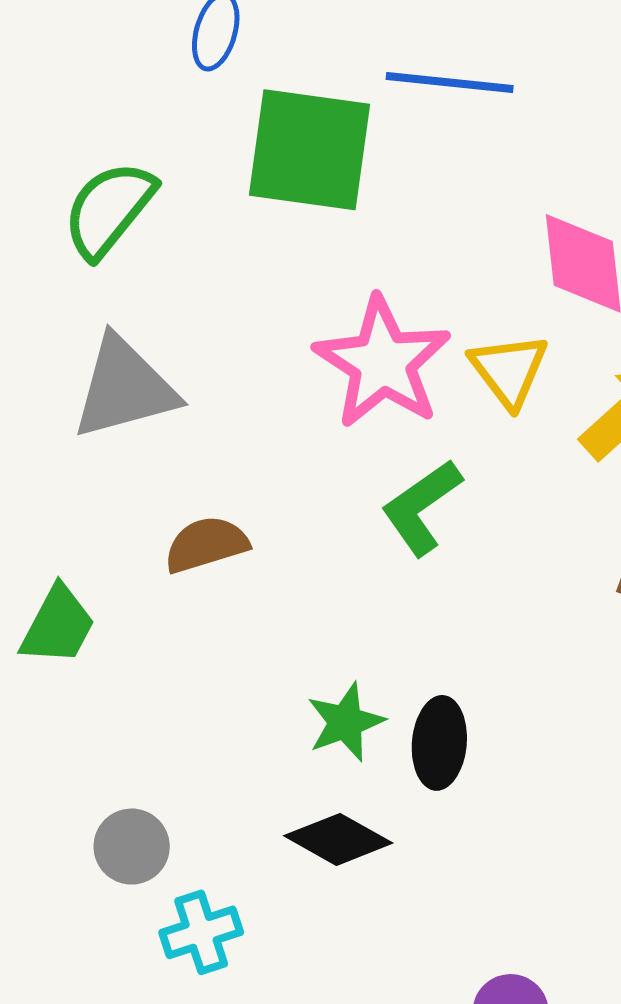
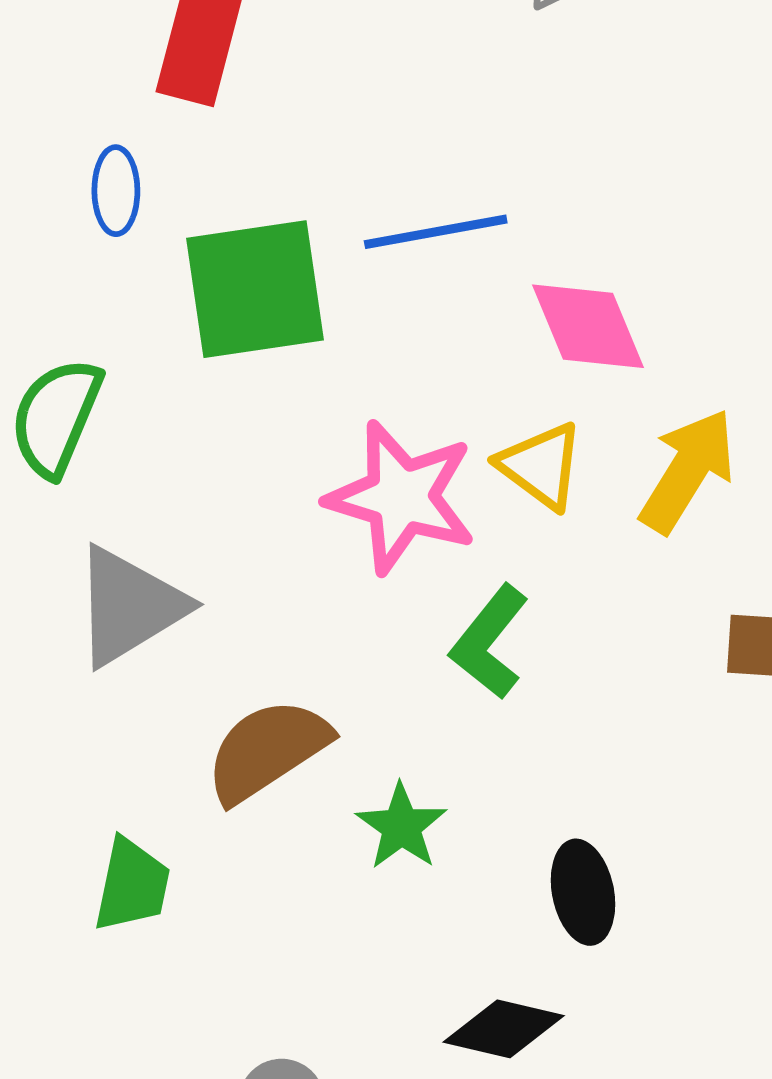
blue line: (450, 83) -> (436, 232), moved
brown semicircle: (206, 544) -> (267, 750), size x1.4
green star: (345, 722) -> (401, 827), moved

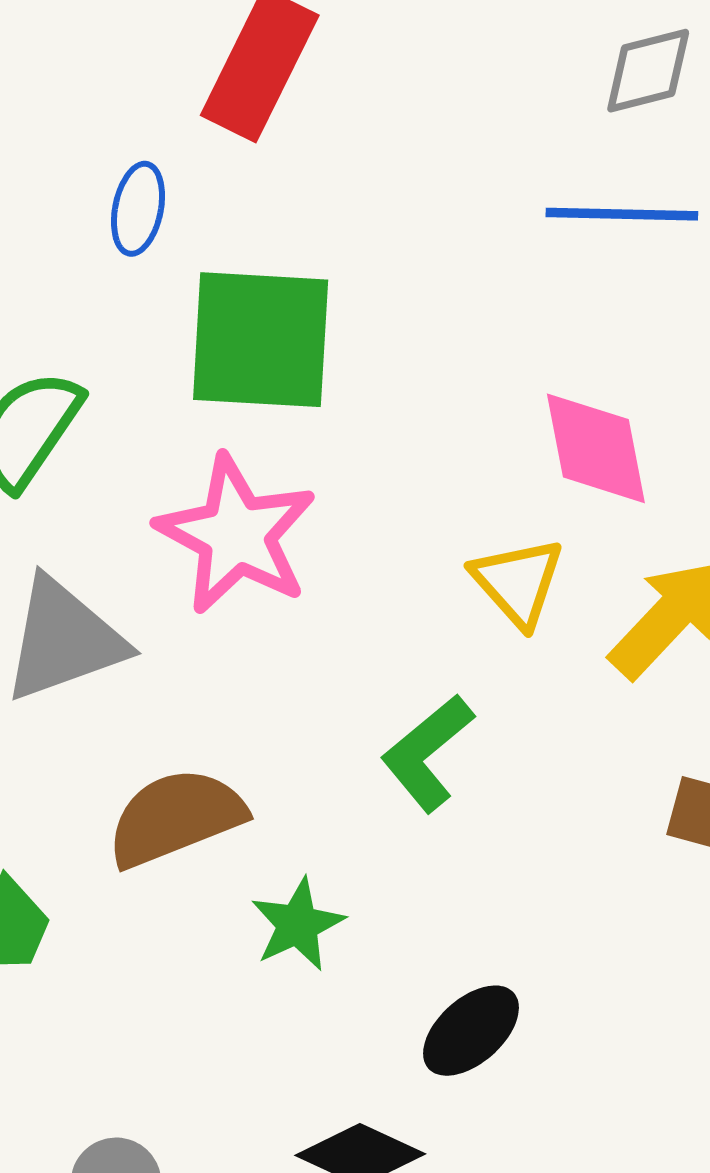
blue line: (436, 232) -> (622, 214), moved
pink star: (401, 497) -> (236, 535), moved
black ellipse: (583, 892) -> (471, 1031), turned 48

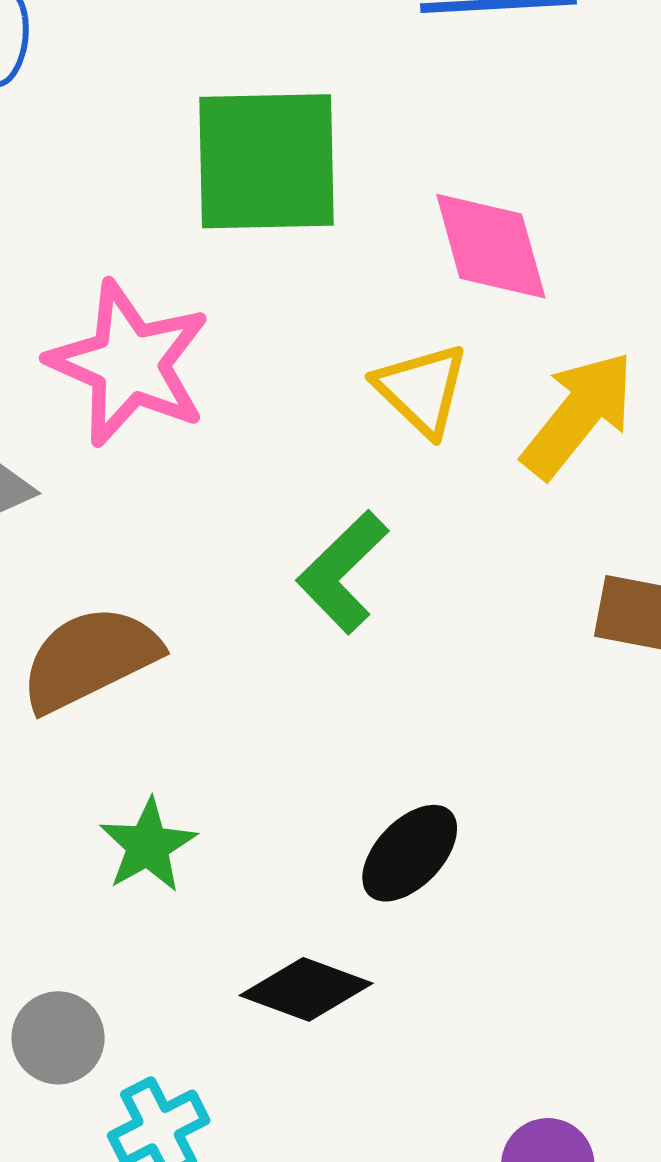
green square: (261, 340) -> (267, 161), moved
green star: (298, 925) -> (148, 846), moved

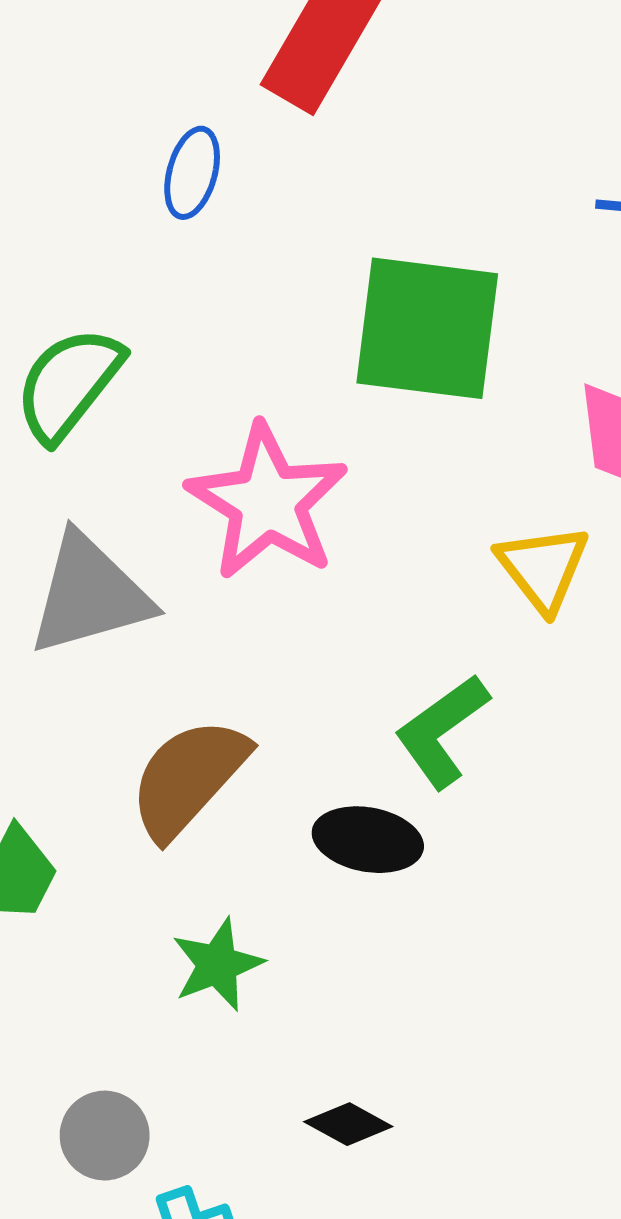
brown semicircle: (90, 659) -> (188, 778), turned -30
black ellipse: (410, 853) -> (368, 840), moved, turned 48
black diamond: (306, 989) -> (348, 1124), size x0.7

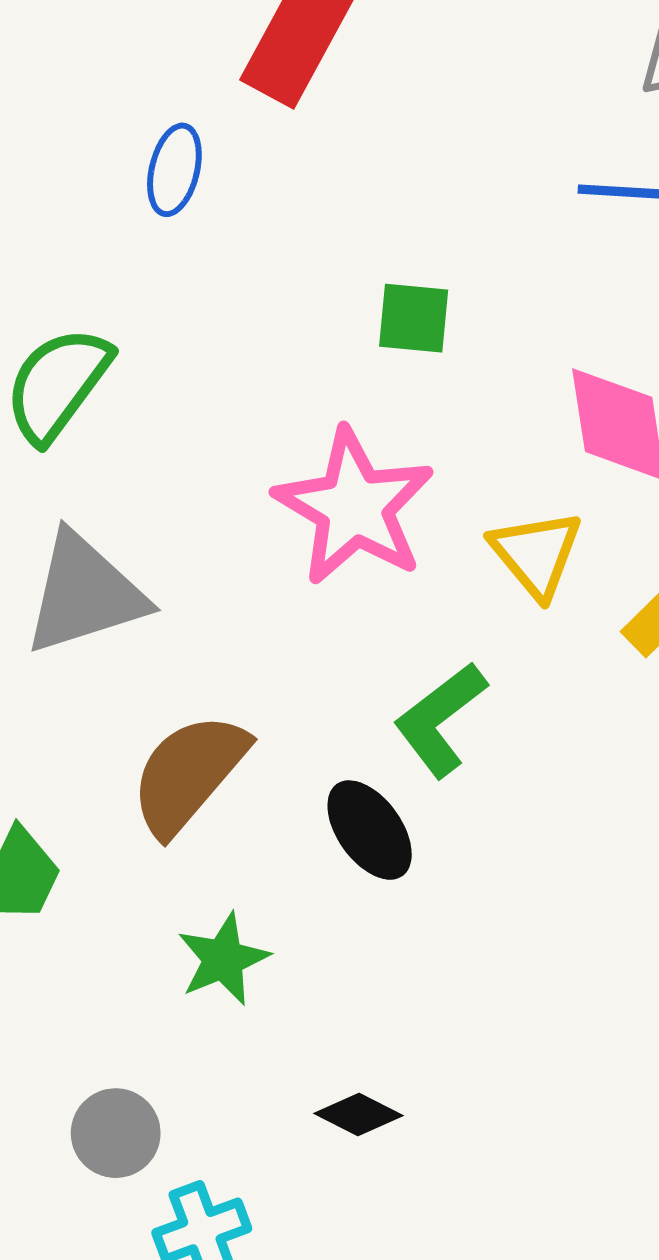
green square: (427, 328) -> (414, 318), size x0.5
pink star: (267, 502) -> (354, 507), moved
black ellipse: (368, 840) -> (370, 830), turned 46

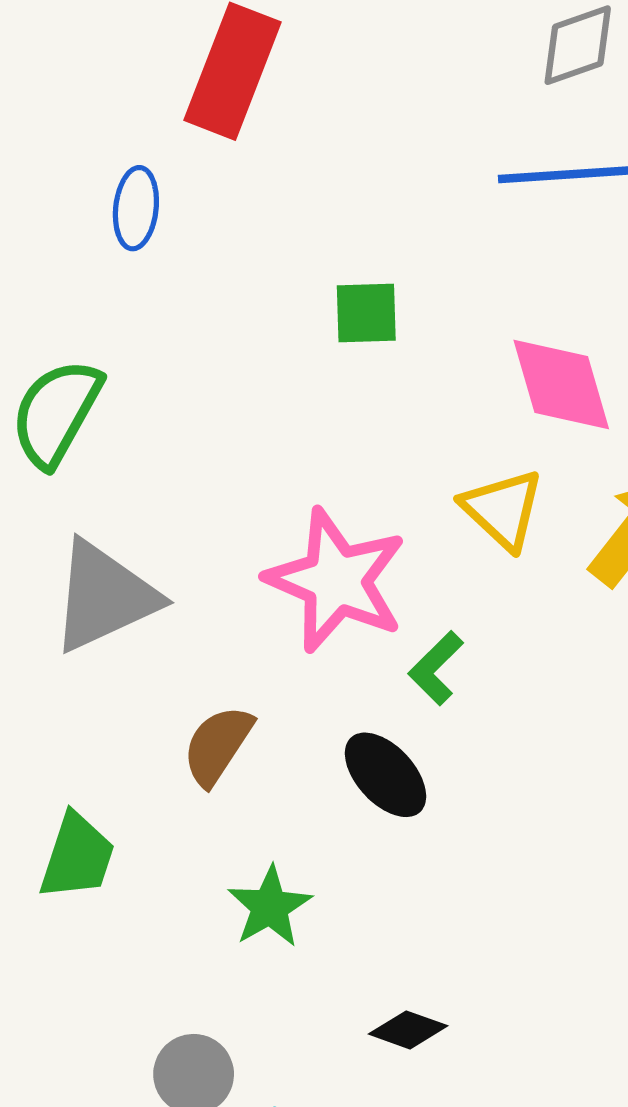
pink star: (354, 507) -> (336, 581), moved
green L-shape: (440, 719) -> (436, 668), size x0.7
brown semicircle: (189, 774) -> (218, 745), size x0.7

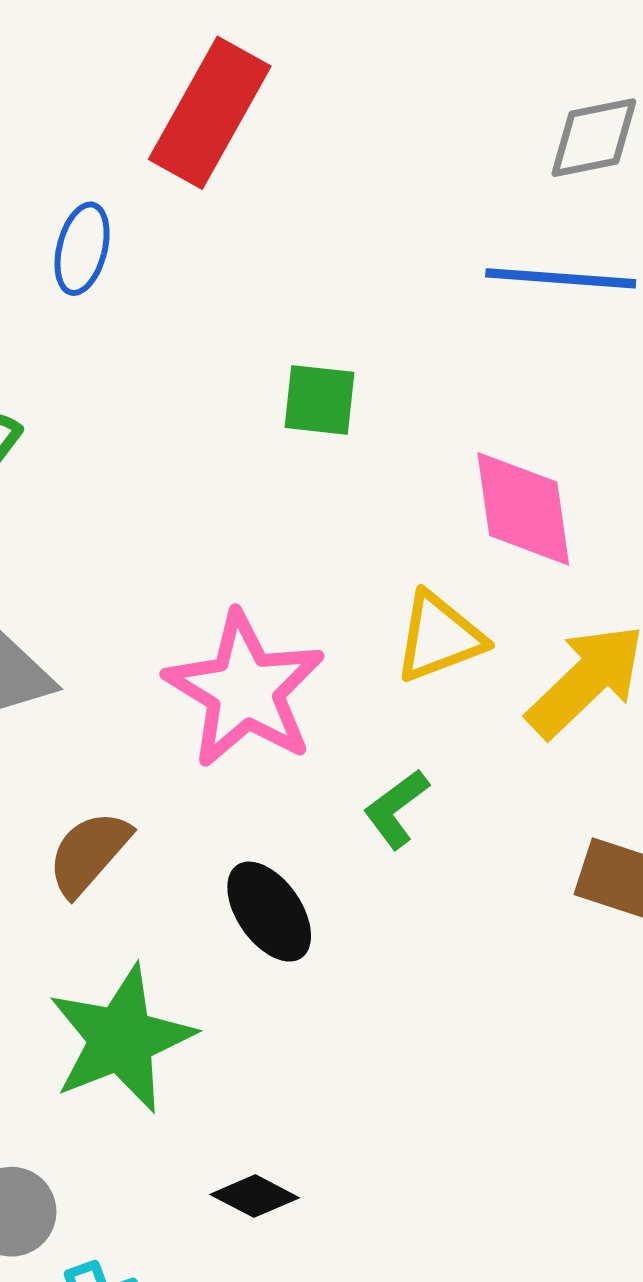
yellow triangle: (503, 509) -> (439, 637), turned 48
green L-shape: (436, 668) -> (396, 809), moved
green star: (270, 907) -> (121, 1039), size x1.6

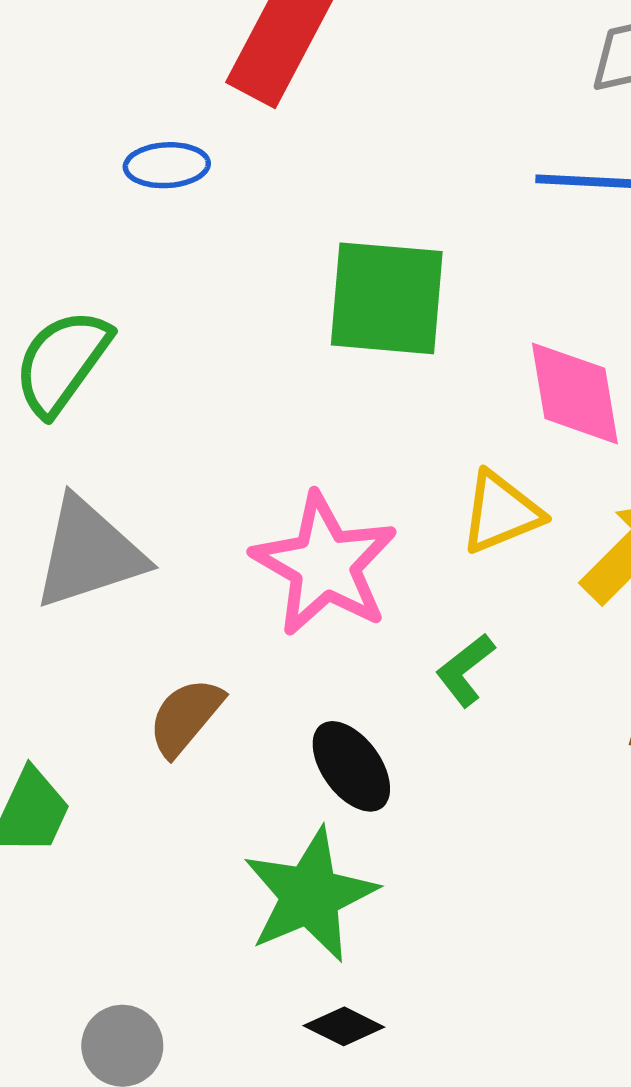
blue ellipse: (82, 249) -> (167, 165), turned 74
green square: (320, 400) -> (387, 298), size x1.8
green star: (121, 1039) -> (310, 895), moved

